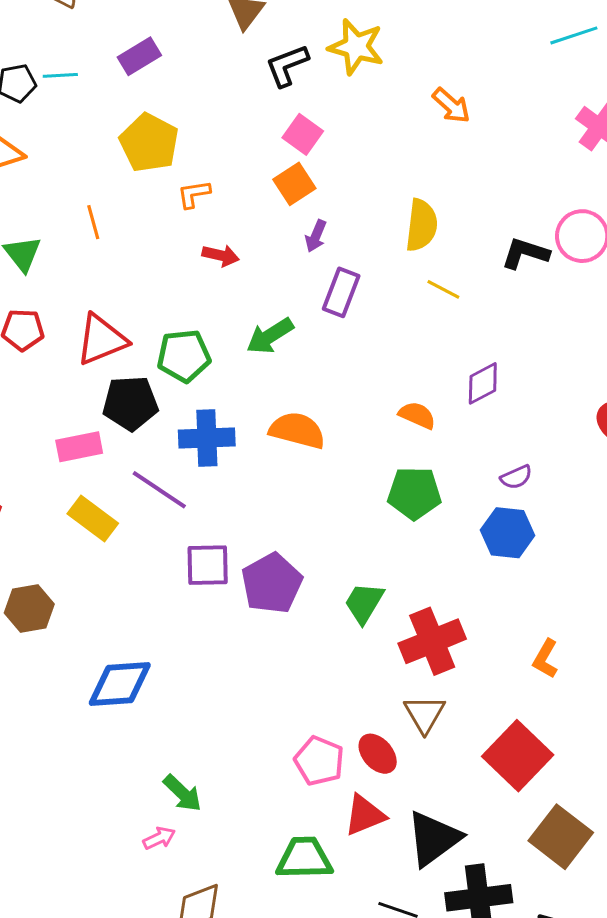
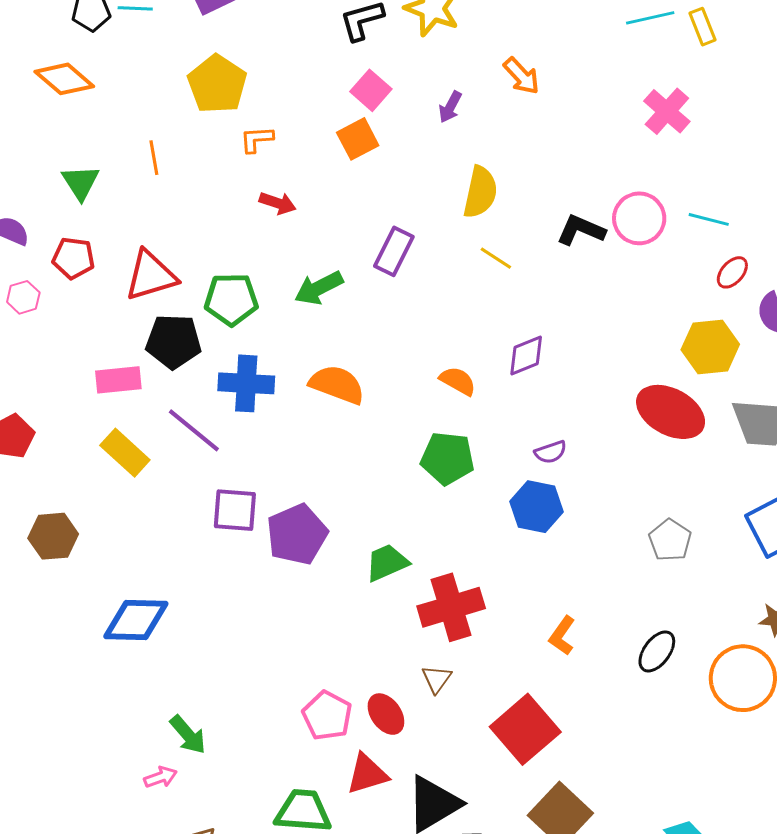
purple arrow: (316, 236) -> (450, 107), moved
green trapezoid: (364, 603) -> (387, 563), turned 30
brown triangle: (425, 714) -> (437, 679), size x0.7

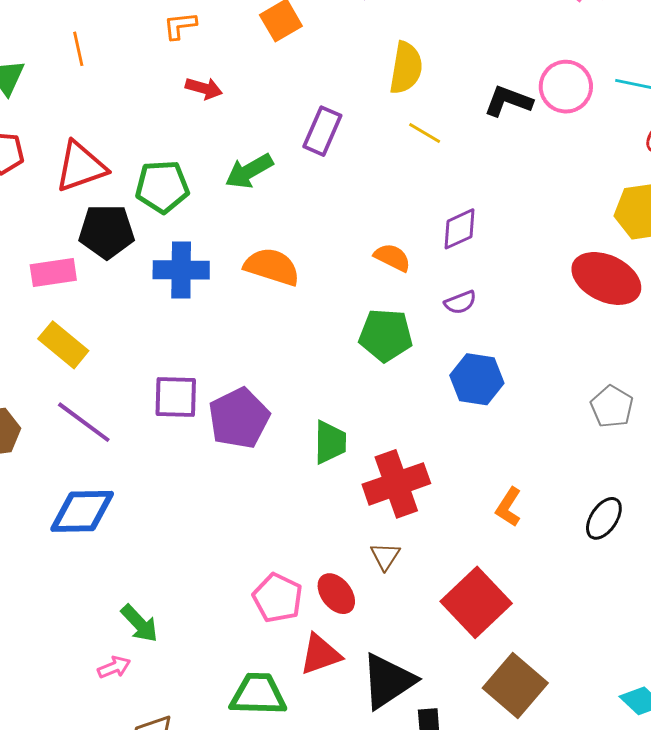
purple line: (194, 430) -> (84, 422), moved
purple semicircle: (551, 452) -> (460, 302), moved
green trapezoid: (387, 563) -> (330, 442), turned 117

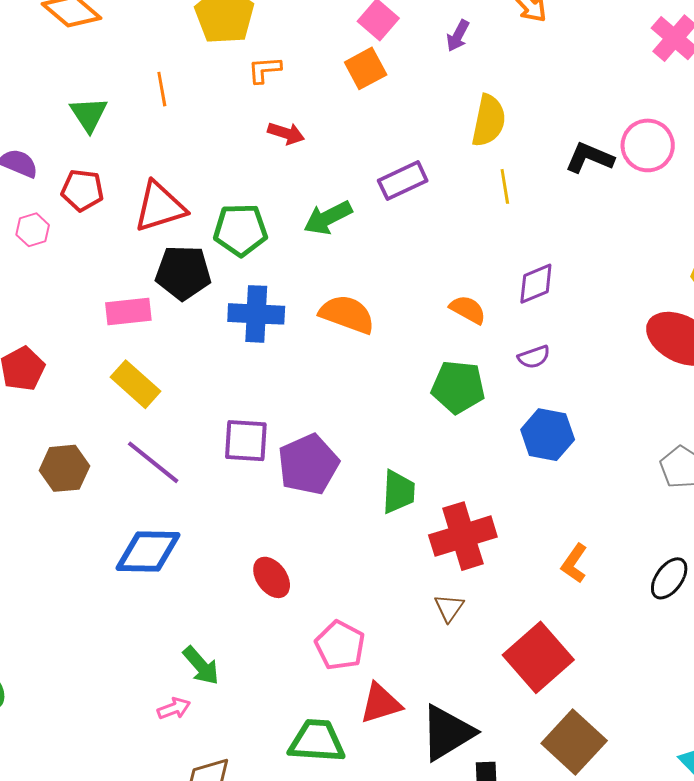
purple rectangle: (322, 131) -> (403, 181), turned 39
yellow line: (425, 133) -> (505, 186), turned 48
red ellipse: (336, 594) -> (272, 577), moved

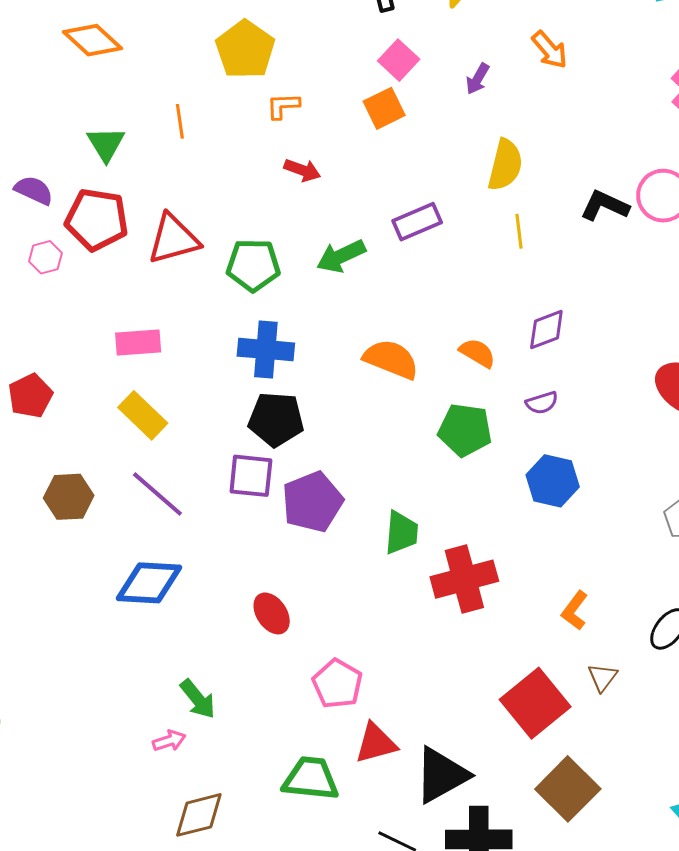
red pentagon: (82, 190) -> (97, 220), size x1.5
black pentagon: (183, 273) -> (276, 419), moved
orange semicircle: (347, 314) -> (391, 359), moved
brown triangle: (449, 608) -> (603, 677), moved

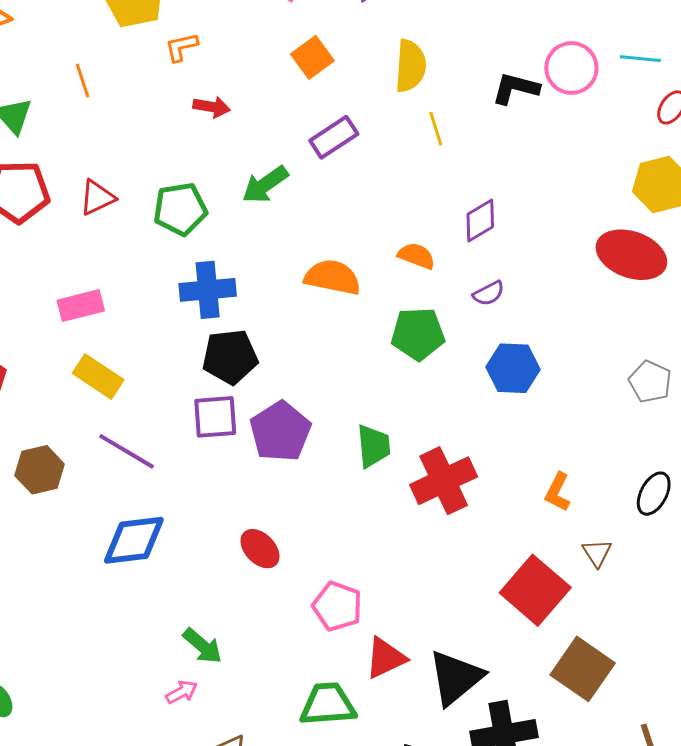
orange square: (384, 108) -> (312, 57), moved
red triangle: (173, 239) -> (97, 197), size x0.7

